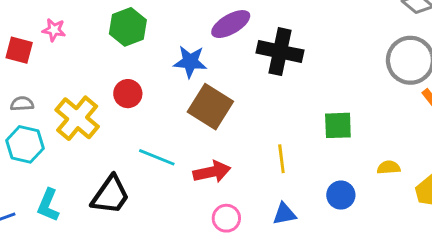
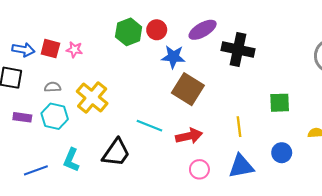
pink star: (54, 30) -> (74, 50), moved
red circle: (128, 94) -> (157, 30), moved
blue triangle: (284, 214) -> (241, 166), size x1.5

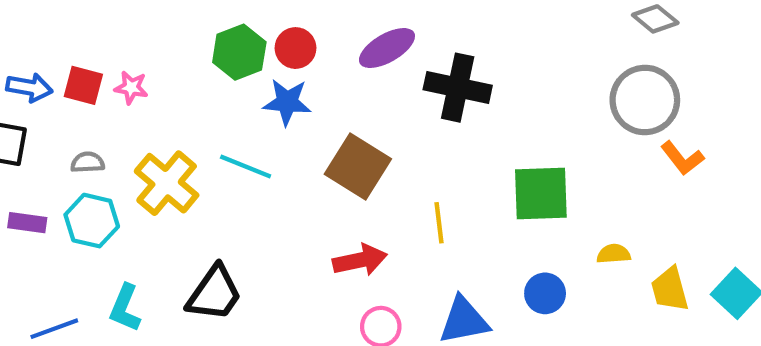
blue star: (173, 57) -> (287, 102), moved
green square: (280, 103) -> (541, 194), size x1.4
cyan line: (149, 126) -> (246, 167), moved
yellow line: (239, 127) -> (439, 223), moved

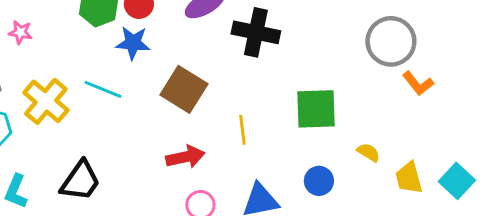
yellow semicircle: (614, 254) -> (368, 152), turned 35

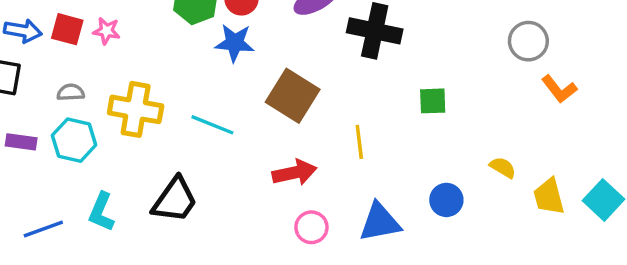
gray circle: (391, 41) -> (528, 41), size x0.7
cyan line: (103, 89) -> (212, 125), moved
yellow cross: (46, 101) -> (136, 109), turned -30
green square: (316, 109) -> (433, 101), moved, size x0.6

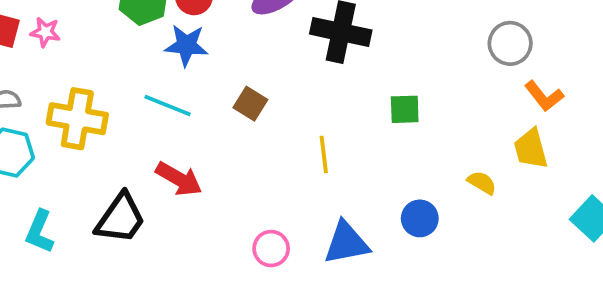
brown square: (293, 96) -> (250, 104), size x0.6
cyan line: (212, 125) -> (168, 106), moved
red arrow: (294, 173) -> (179, 179), moved, turned 42
yellow trapezoid: (549, 197) -> (531, 149), moved

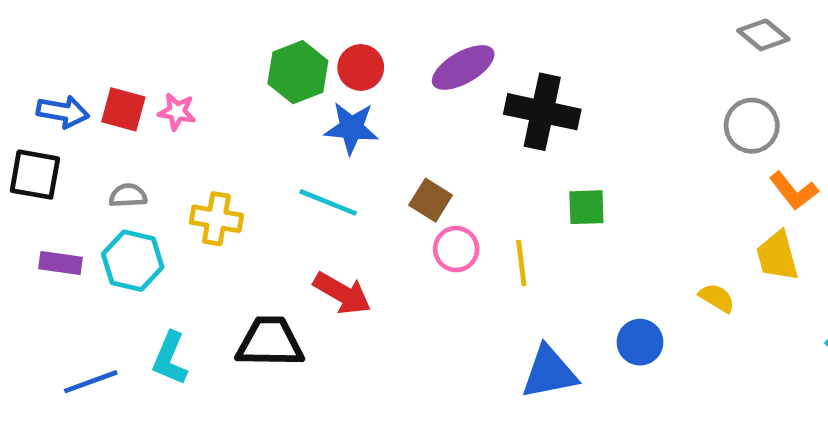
green square: (405, 109) -> (586, 207), moved
yellow cross: (77, 119) -> (216, 219), size x0.7
black trapezoid: (121, 218) -> (270, 342), turned -124
pink circle: (271, 249) -> (456, 249), moved

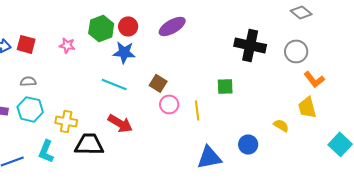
pink star: (177, 112) -> (67, 45), moved
black cross: (542, 112) -> (250, 45), moved
yellow cross: (216, 219) -> (66, 121), moved

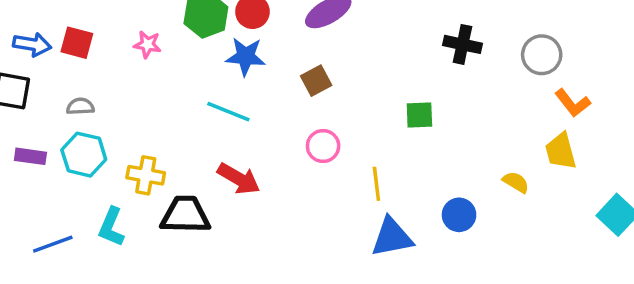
black cross: (250, 45) -> (462, 44), size x0.7
brown square: (158, 83) -> (316, 81), moved, turned 30
yellow line: (197, 110) -> (376, 184), moved

